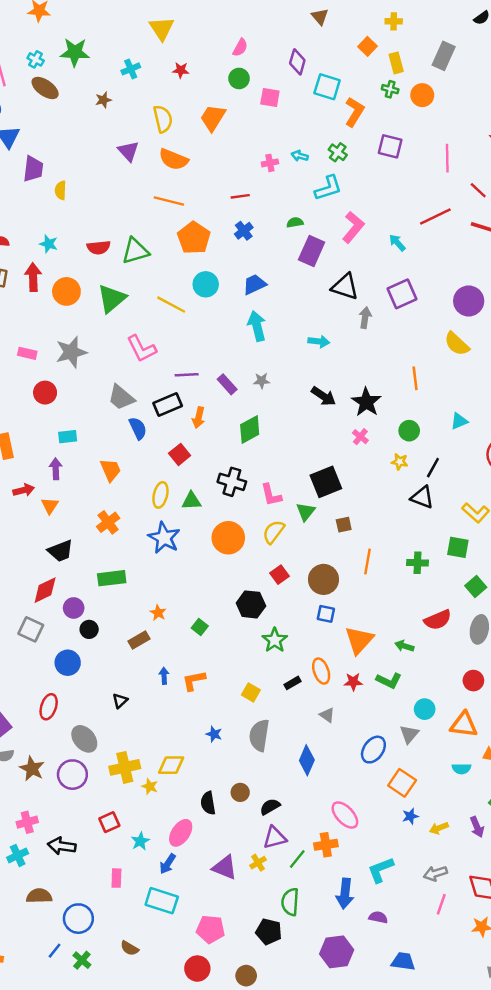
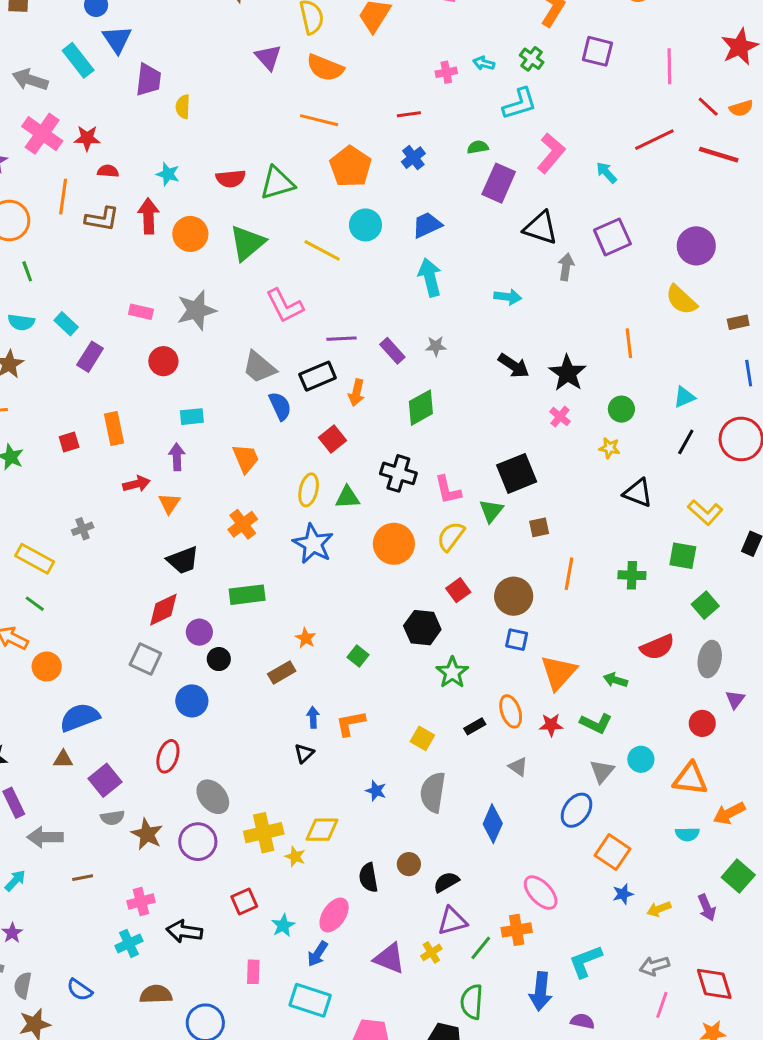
black line: (433, 468) -> (686, 442), moved
black triangle: (120, 701) -> (304, 753), moved
gray triangle: (409, 734) -> (602, 771), moved

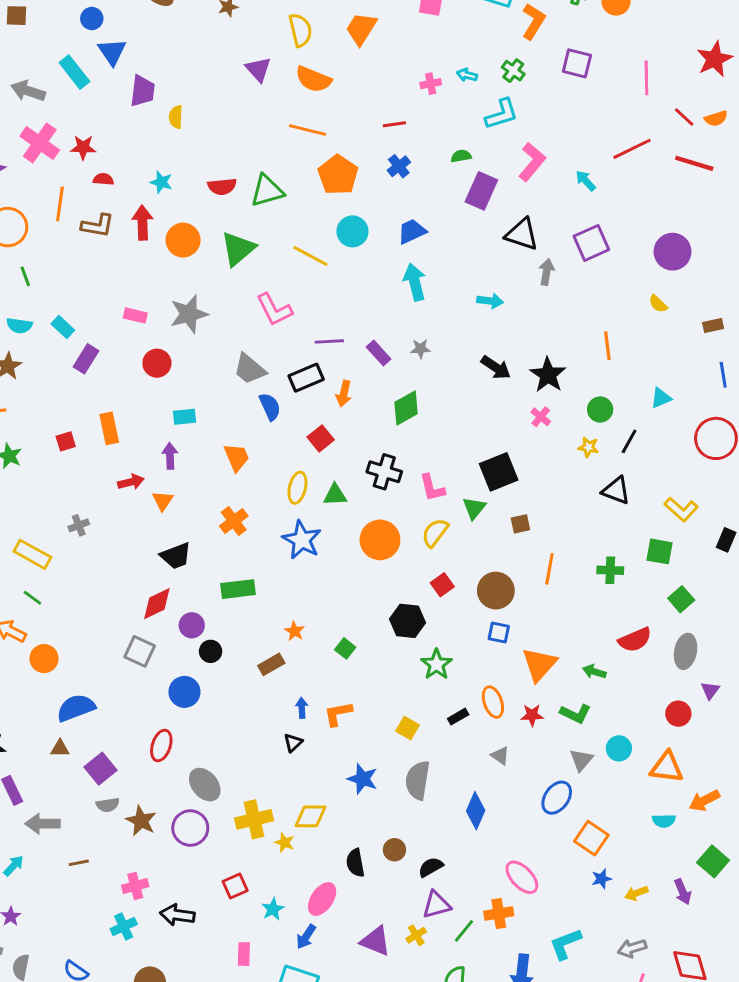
yellow semicircle: (681, 300) -> (658, 304), size x0.6
black line: (686, 442) -> (629, 441), moved
blue star: (376, 791) -> (363, 779), size x1.5

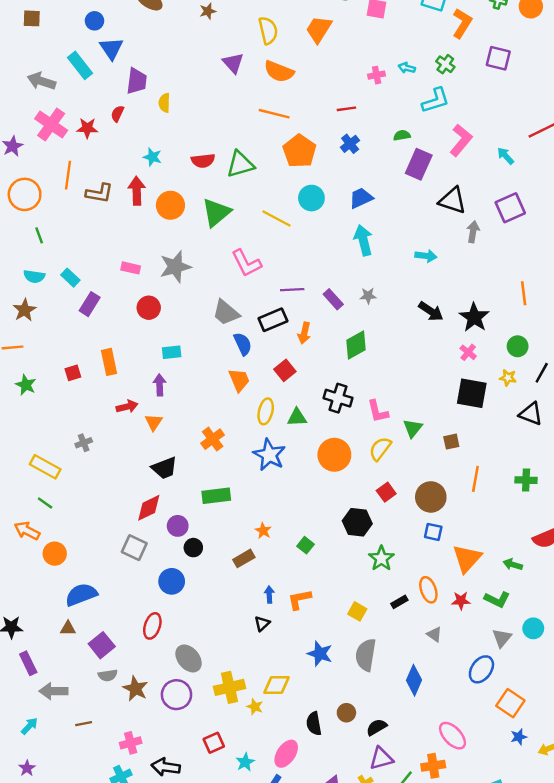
red semicircle: (103, 179) -> (117, 114), moved, turned -70
orange trapezoid: (237, 457) -> (239, 380), moved
black square: (499, 472) -> (472, 393), moved, turned 32

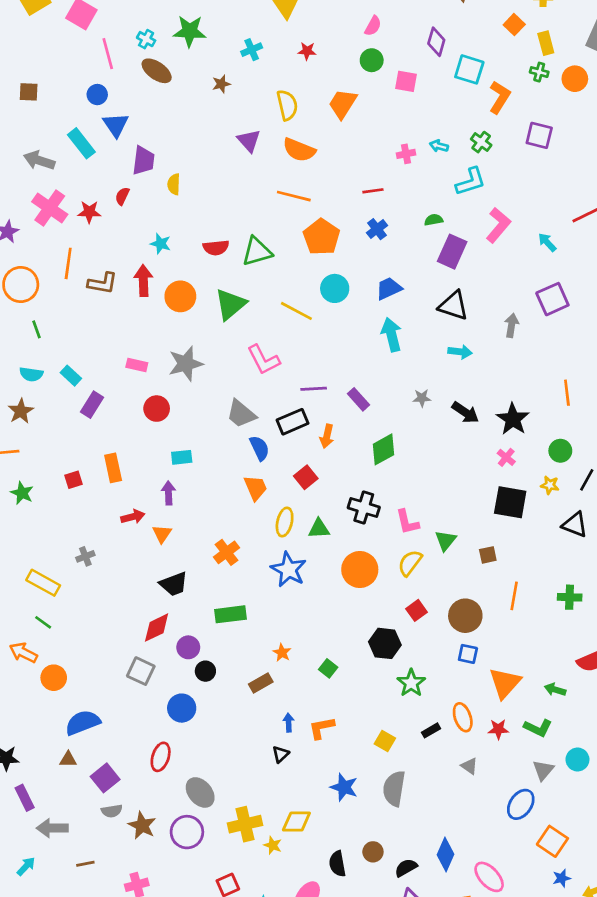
black triangle: (452, 200) -> (453, 306), moved
gray star: (368, 296) -> (422, 398), moved
blue diamond: (414, 680) -> (446, 854), moved

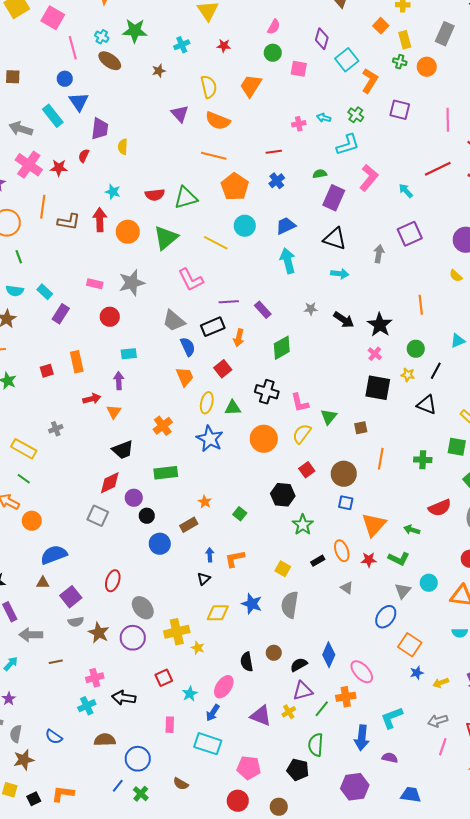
cyan square: (469, 69) -> (347, 60), turned 35
blue circle: (182, 708) -> (160, 544), moved
yellow diamond: (296, 822) -> (218, 613), moved

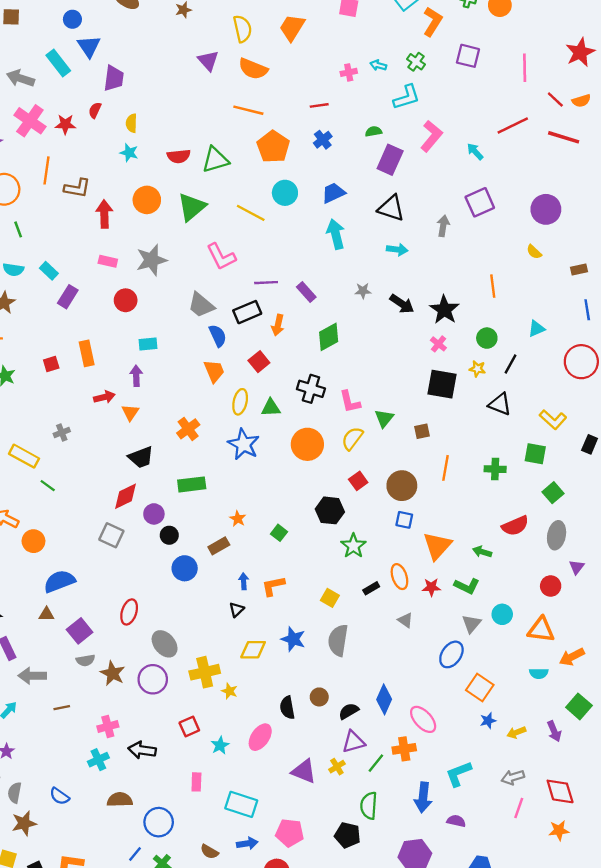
yellow semicircle: (123, 147) -> (131, 123), moved
red arrow: (100, 220) -> (104, 214), moved
green line: (24, 479) -> (48, 486), moved
blue arrow: (213, 713) -> (247, 843), moved, turned -132

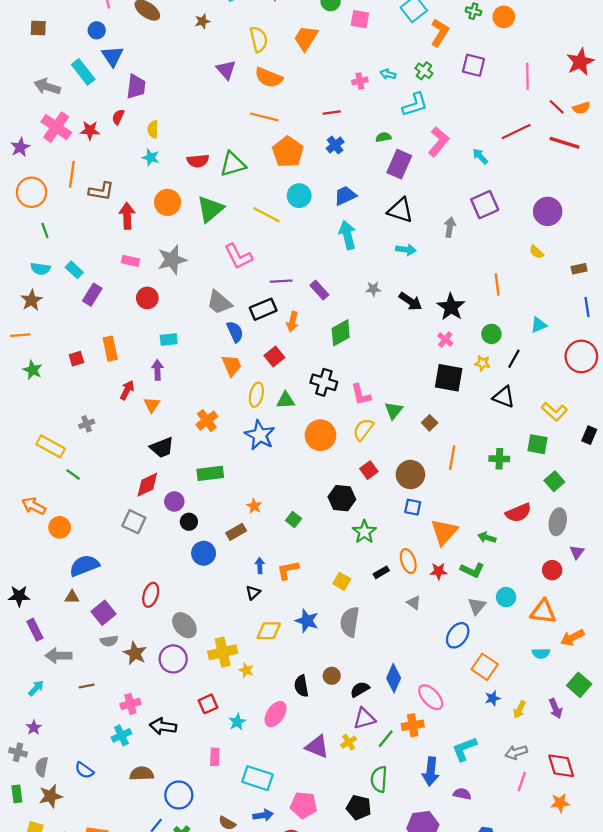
red arrow: (104, 397) -> (127, 390), turned -48
brown square: (422, 431) -> (430, 423), turned -32
yellow arrow: (516, 732) -> (520, 710), turned -42

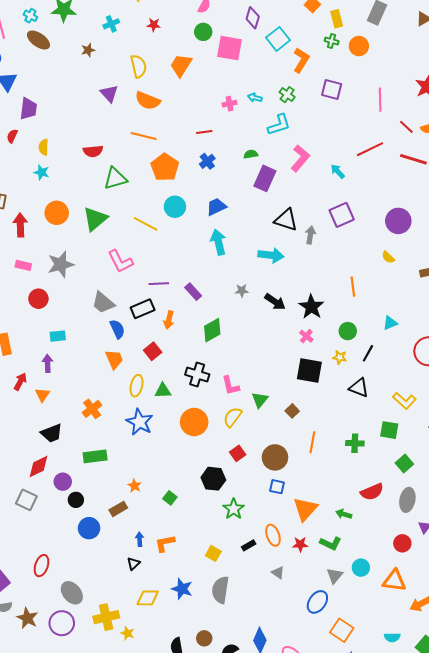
pink square: (360, 19) -> (229, 48), size x1.5
red semicircle: (198, 161) -> (93, 151), moved
black triangle: (400, 210) -> (286, 220), moved
cyan arrow: (406, 250) -> (271, 255), size x1.4
cyan semicircle: (541, 653) -> (392, 637), moved

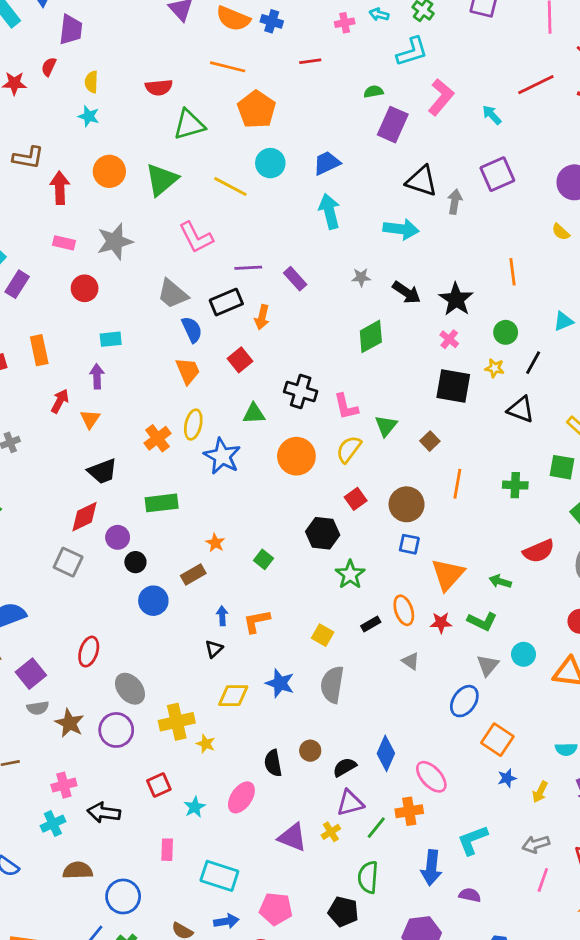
blue cross: (207, 161) -> (272, 21), moved, turned -35
green diamond: (212, 330) -> (371, 336), moved
yellow ellipse: (137, 386) -> (193, 425), moved

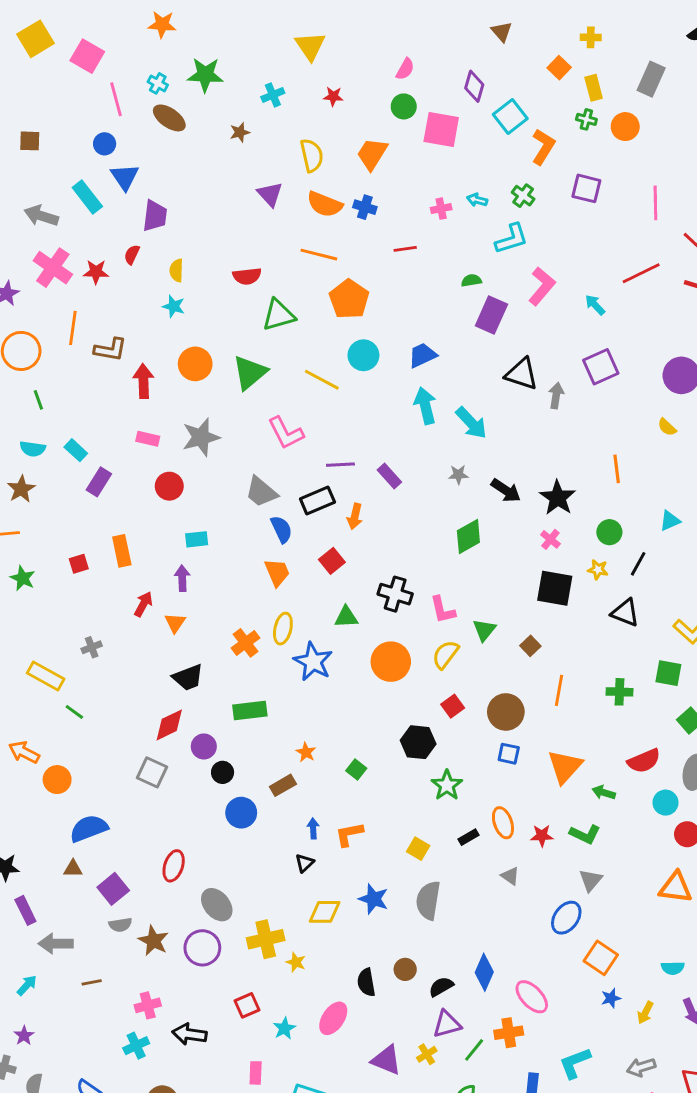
cyan arrow: (401, 229) -> (471, 423), moved, turned 40
orange triangle: (448, 575) -> (565, 767), moved
cyan circle: (524, 654) -> (666, 803), moved

